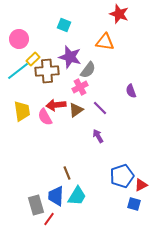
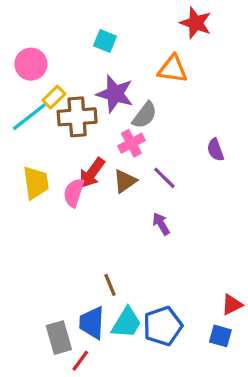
red arrow: (56, 105) -> (92, 173), turned -48
pink semicircle: (45, 117) -> (74, 193), turned 48
blue pentagon: (122, 176) -> (163, 326), moved

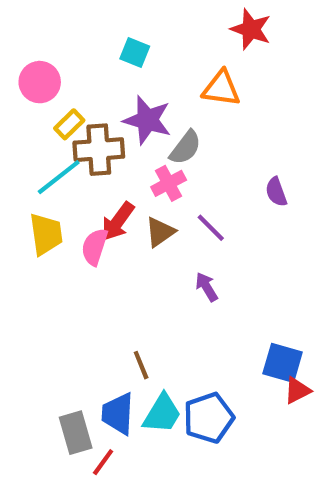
cyan line: (29, 117) -> (59, 177), moved
blue square: (220, 336) -> (283, 363), moved, size x1.4

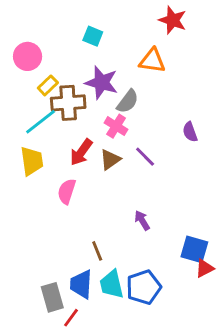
pink cross: (169, 183) -> (116, 126), turned -30
pink semicircle: (95, 247) -> (67, 191), moved
purple arrow: (207, 287) -> (142, 220), moved
cyan trapezoid: (162, 414) -> (112, 284), turned 136

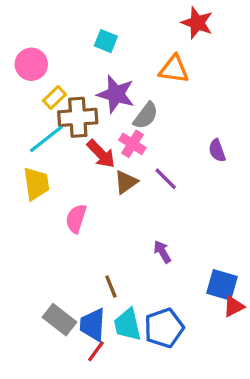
red arrow: (81, 152) -> (101, 154), moved, turned -80
gray rectangle: (52, 297) -> (59, 320), moved, turned -36
red line: (71, 318) -> (96, 351), moved

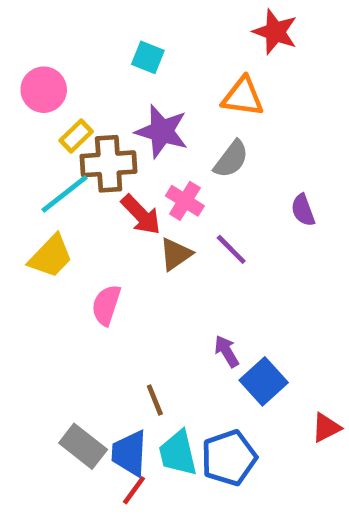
gray semicircle: (146, 116) -> (231, 159), moved
yellow trapezoid: (36, 184) -> (51, 256), turned 52
blue square: (222, 285) -> (264, 381), moved, turned 32

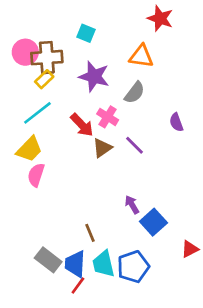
brown cross: (109, 164) -> (47, 58), moved
pink semicircle: (106, 305) -> (36, 175), moved

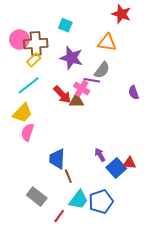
purple line: (135, 145) -> (92, 80), moved, turned -35
brown triangle: (102, 148) -> (76, 101), moved, turned 35
red triangle: (190, 249) -> (130, 163), moved, turned 32
blue trapezoid: (75, 264) -> (57, 159), moved
cyan trapezoid: (104, 264) -> (79, 200), turned -130

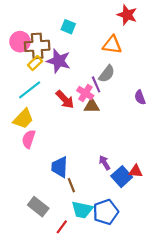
purple star: (71, 58) -> (59, 61), moved
purple line: (92, 80) -> (96, 84), turned 56
brown triangle: (76, 101) -> (92, 106), moved
cyan trapezoid: (79, 200) -> (82, 210), turned 65

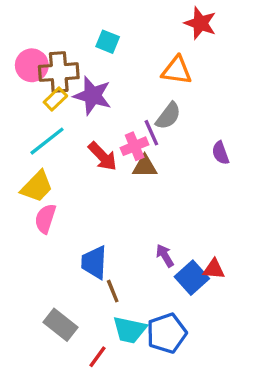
pink cross: (85, 93) -> (135, 146), turned 35

